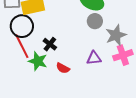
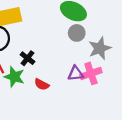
pink cross: (123, 55) -> (91, 73), moved

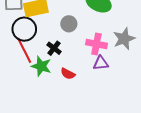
gray circle: (77, 33) -> (69, 24), moved
pink cross: (91, 73) -> (96, 44), moved, turned 30

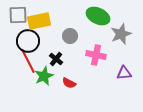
gray star: (124, 39) -> (121, 34), moved
purple triangle: (101, 63) -> (124, 73), moved
green star: (41, 66) -> (44, 76), turned 30

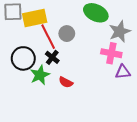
black circle: (28, 41) -> (23, 58), moved
pink cross: (96, 55) -> (111, 53), moved
red line: (28, 61) -> (48, 37), moved

